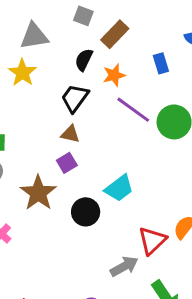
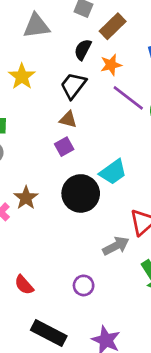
yellow star: (22, 73) -> (22, 76), moved
brown star: (38, 193) -> (26, 198), moved, size x0.7
black circle: (86, 212) -> (81, 193), size x1.4

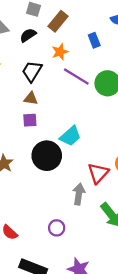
black semicircle: (83, 50) -> (28, 35), moved, turned 35
purple square: (64, 147) -> (30, 120), turned 32
gray arrow: (116, 246) -> (79, 194), turned -48

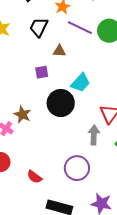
brown triangle: (31, 98) -> (59, 51), moved
purple circle: (57, 228) -> (77, 168), size x1.6

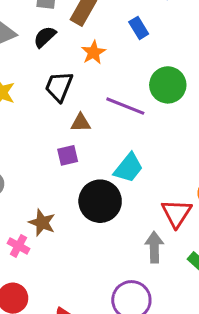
purple line: (80, 28) -> (125, 106), moved
brown triangle: (59, 51) -> (81, 123), moved

